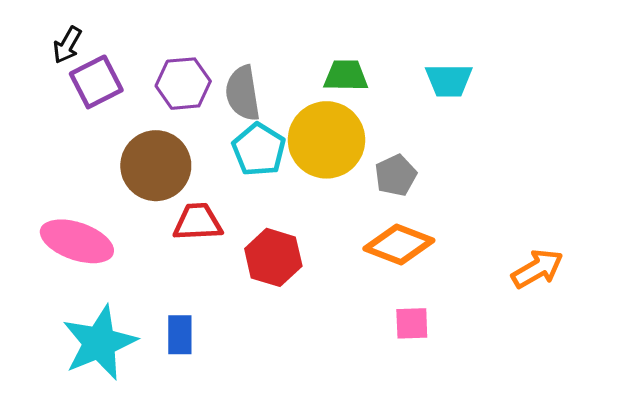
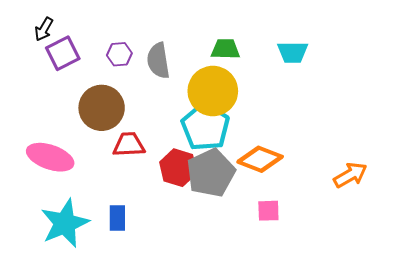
purple hexagon: (183, 84) -> (119, 54), size x0.7
cyan pentagon: (259, 150) -> (205, 127), moved, size x1.4
gray pentagon: (396, 175) -> (211, 173), moved, size x1.8

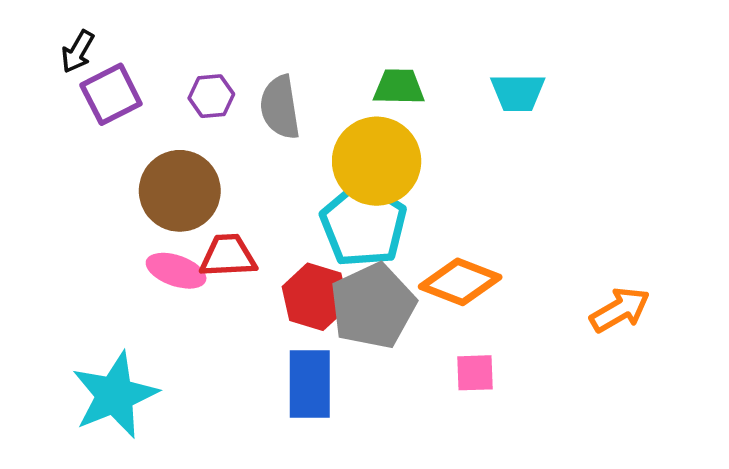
pink ellipse: (50, 157) -> (176, 271), moved, size x0.7
blue rectangle: (117, 218) -> (310, 384), moved, size x1.5

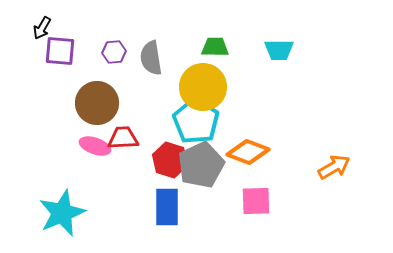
purple square: (111, 94) -> (60, 51), turned 32
pink square: (475, 373) -> (256, 201), size x1.4

